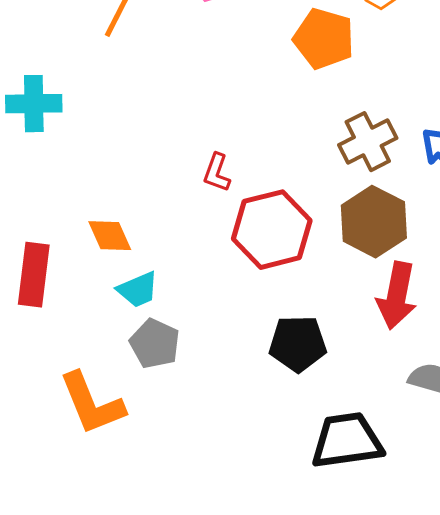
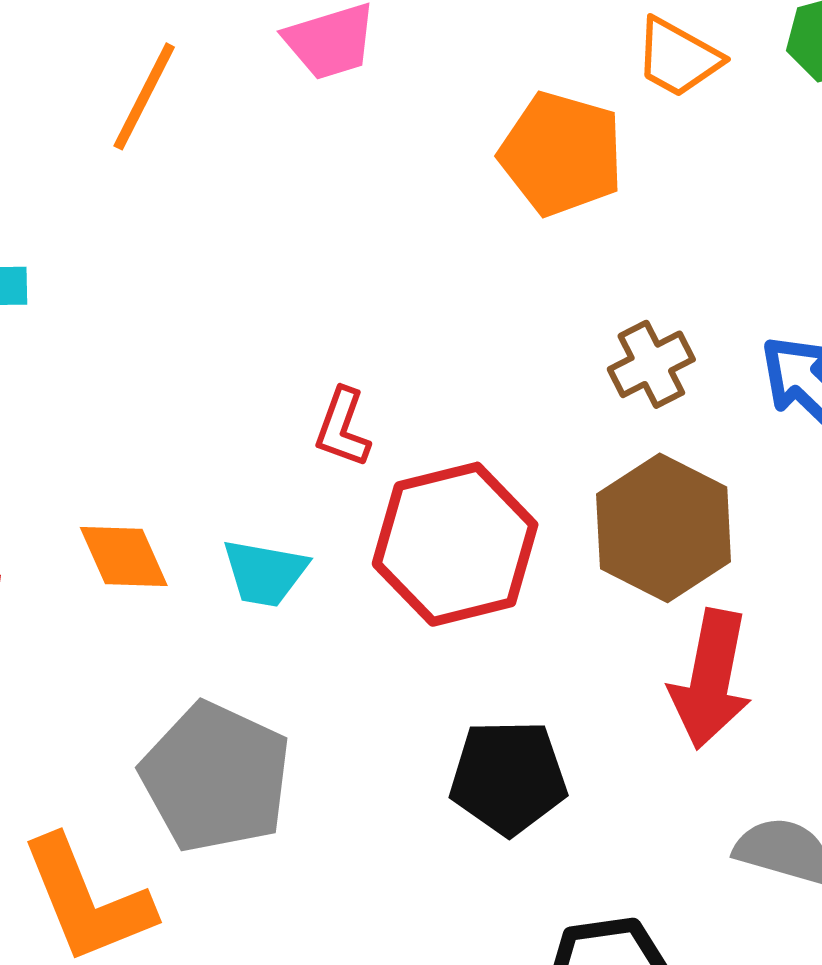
brown cross: (368, 142) -> (651, 364), size x0.7
cyan trapezoid: (138, 290) -> (265, 573), moved, turned 33
gray pentagon: (155, 344) -> (216, 777), size x1.5

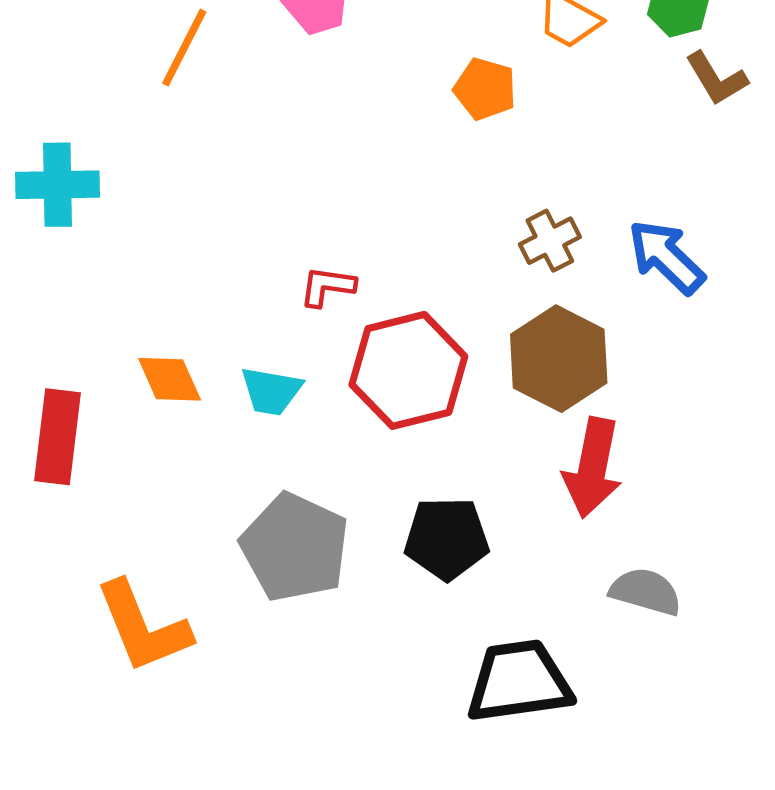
orange pentagon: (561, 154) -> (485, 89), size x0.7
red L-shape: (343, 428) -> (327, 286), turned 78
gray pentagon: (216, 777) -> (295, 547), moved

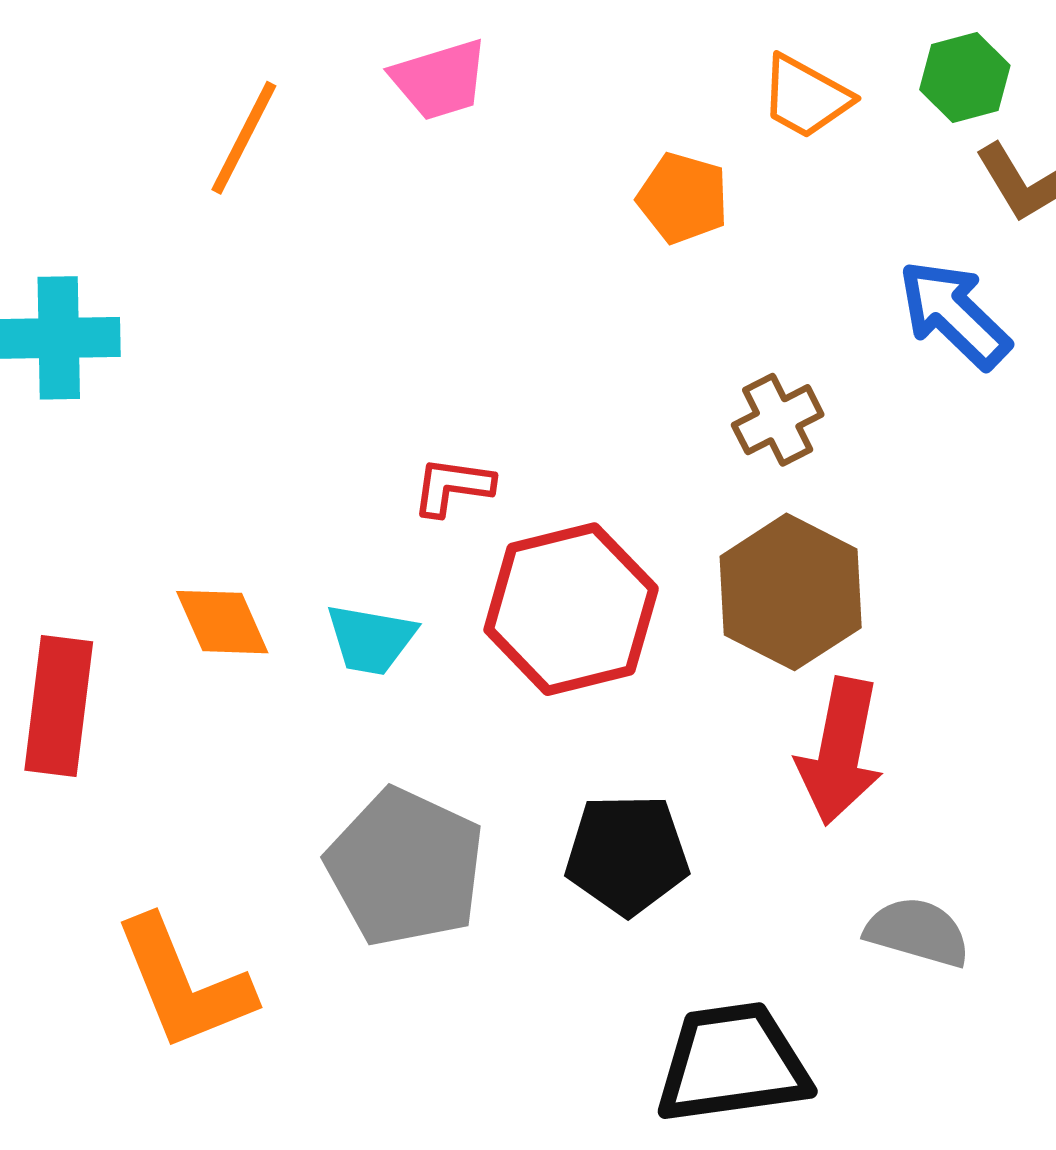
blue arrow: (666, 257) -> (954, 314), moved

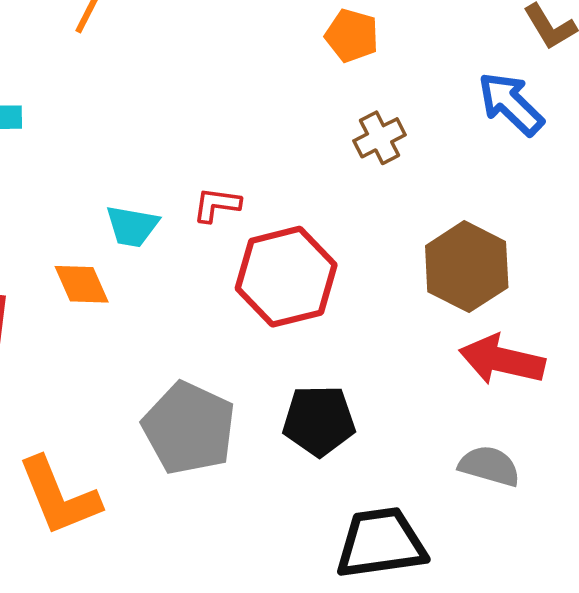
brown cross: (778, 420) -> (380, 138), moved
brown hexagon: (791, 592) -> (467, 267), moved
cyan trapezoid: (371, 639) -> (132, 226), moved
red arrow: (840, 751) -> (502, 360), moved, turned 92

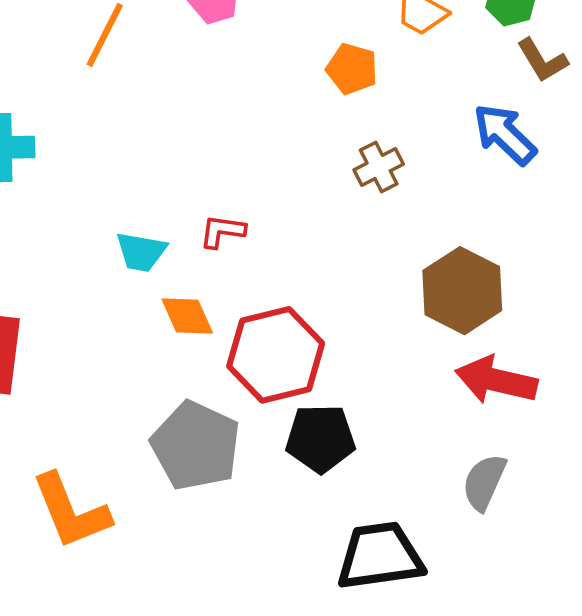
red hexagon: (286, 277) -> (276, 355), moved
orange diamond: (82, 284) -> (187, 316), moved
gray semicircle: (489, 466) -> (484, 482), turned -82

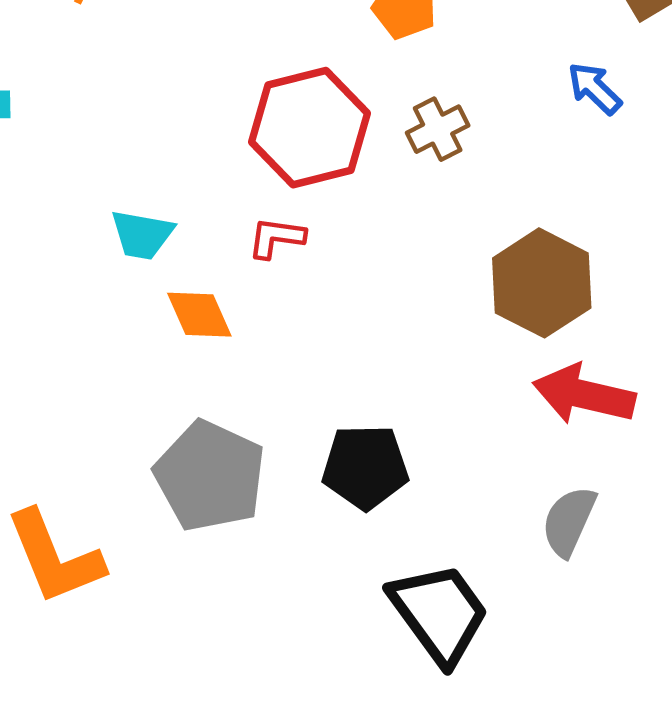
blue arrow: (505, 134) -> (595, 88), size x0.7
red L-shape: (222, 231) -> (276, 238), moved
red hexagon: (276, 355) -> (309, 128), moved
black trapezoid: (380, 556) -> (439, 613), turned 62

